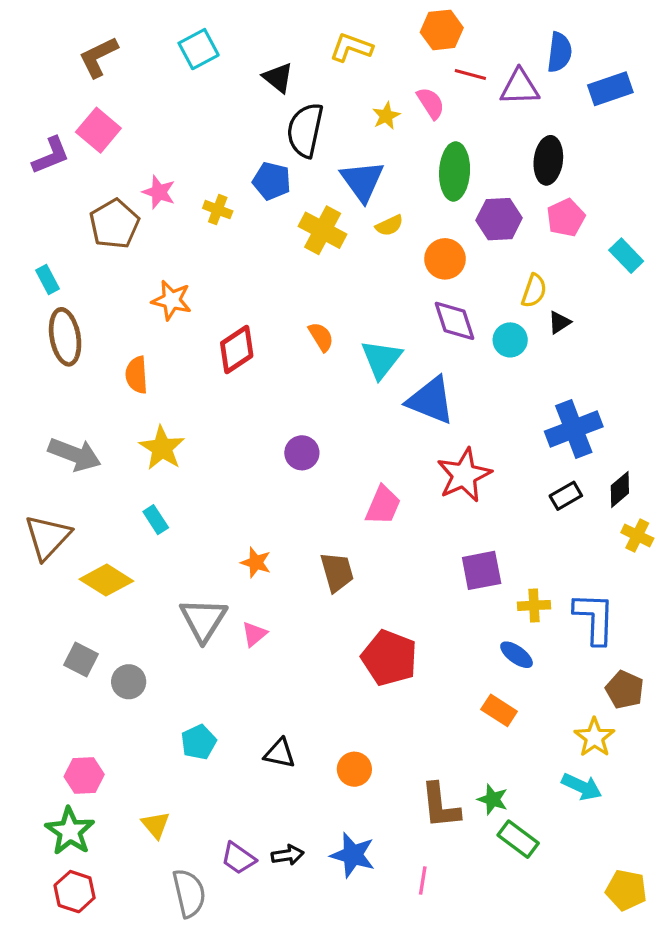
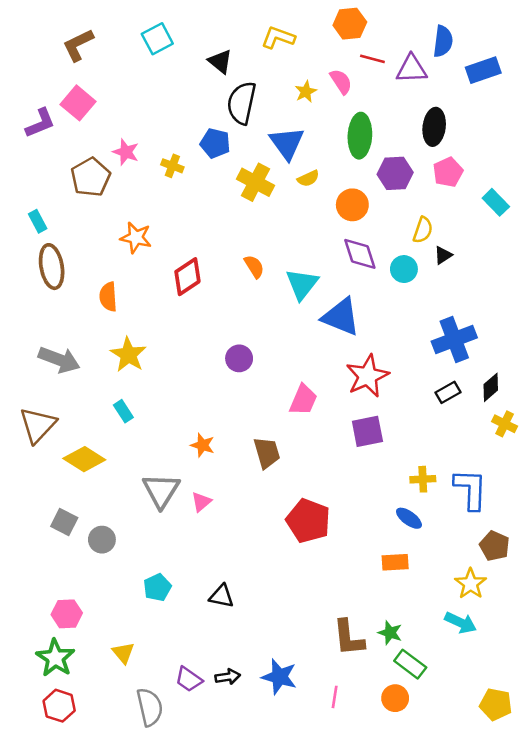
purple square: (482, 570) -> (367, 431), moved
orange rectangle: (499, 710) -> (395, 562), turned -36
orange circle: (354, 769) -> (395, 698), moved

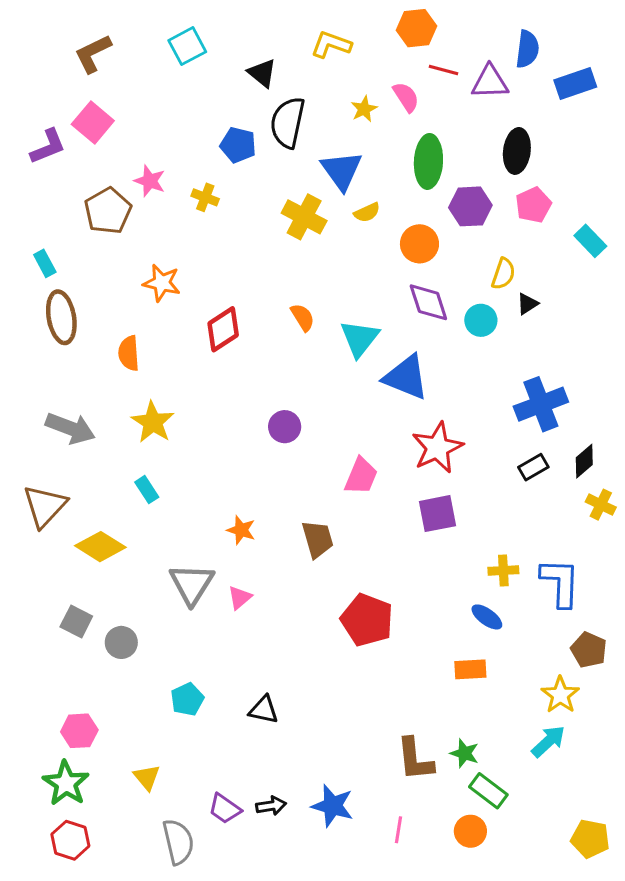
blue pentagon: (215, 143) -> (238, 145), moved
cyan arrow: (461, 623) -> (548, 741), turned -68

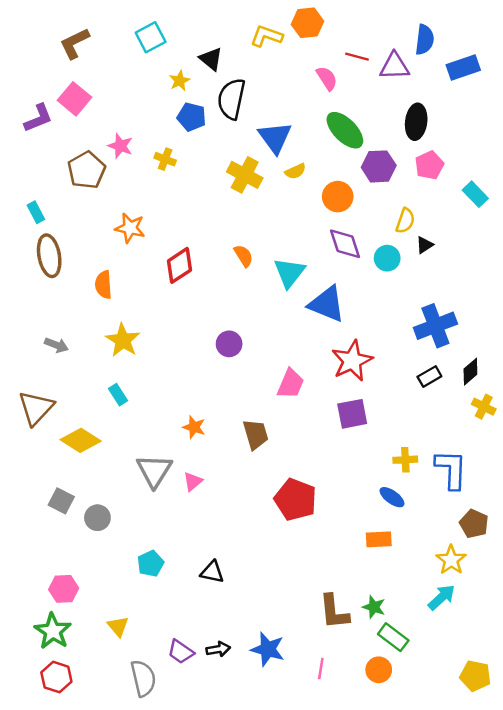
orange hexagon: (416, 28) -> (307, 23), moved
yellow star: (364, 109) -> (180, 81), moved
green ellipse: (428, 161) -> (345, 130), turned -48
gray arrow: (70, 428) -> (56, 345), size x0.6

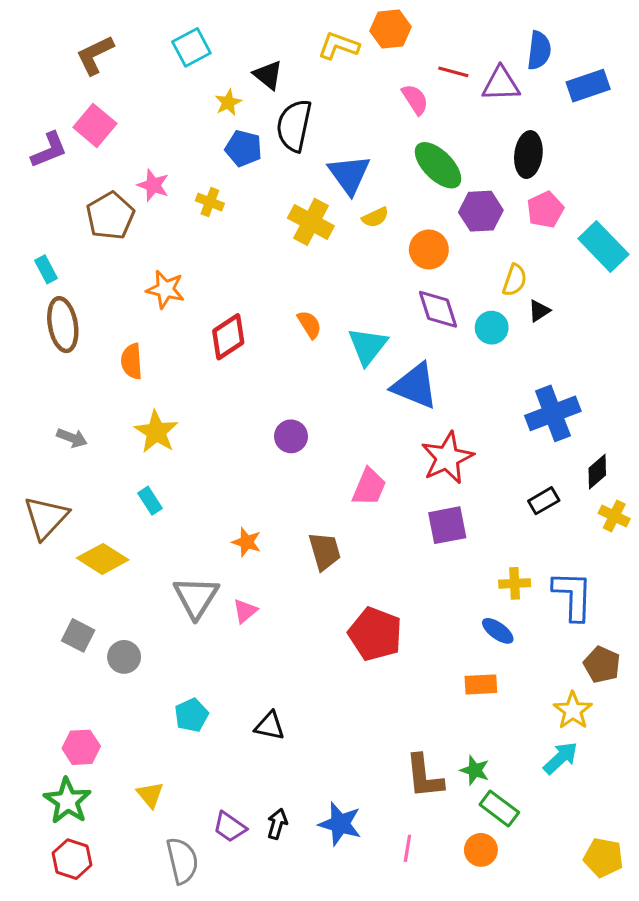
cyan rectangle: (475, 194) -> (603, 246), size x1.5
black rectangle: (429, 376) -> (544, 501), moved
black arrow: (218, 649) -> (277, 824), turned -65

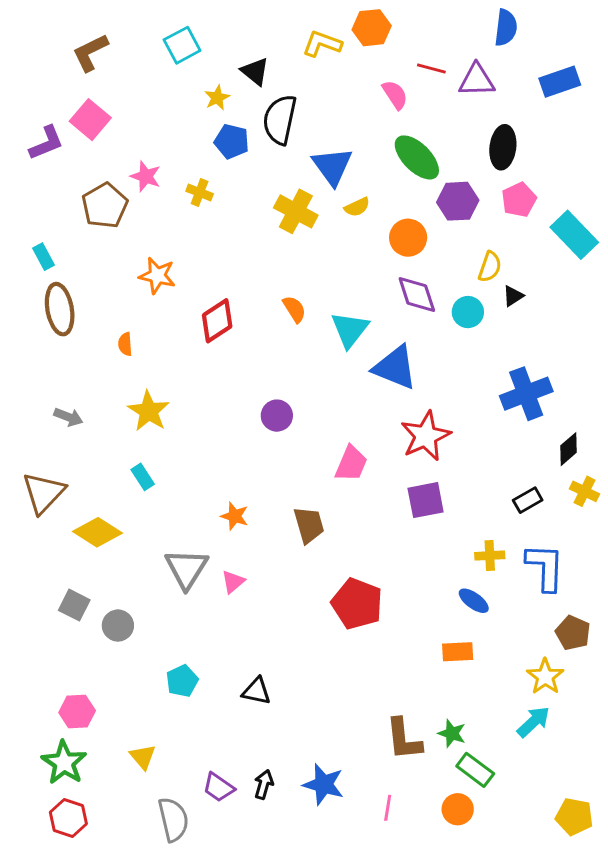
blue semicircle: (539, 50) -> (506, 28), moved
orange semicircle: (132, 361) -> (125, 344), size x0.7
black rectangle: (544, 501) -> (528, 500), moved

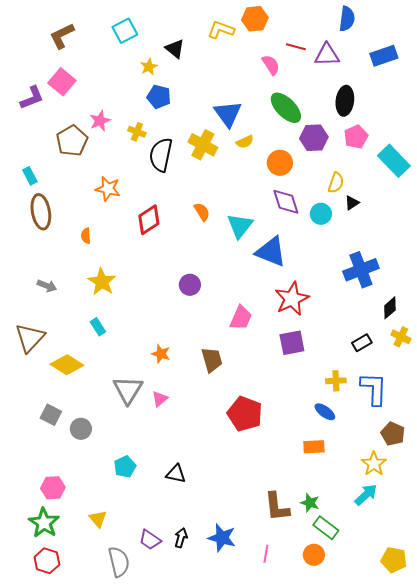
black semicircle: (280, 120) -> (161, 155), moved
pink star: (146, 176) -> (100, 121), turned 30

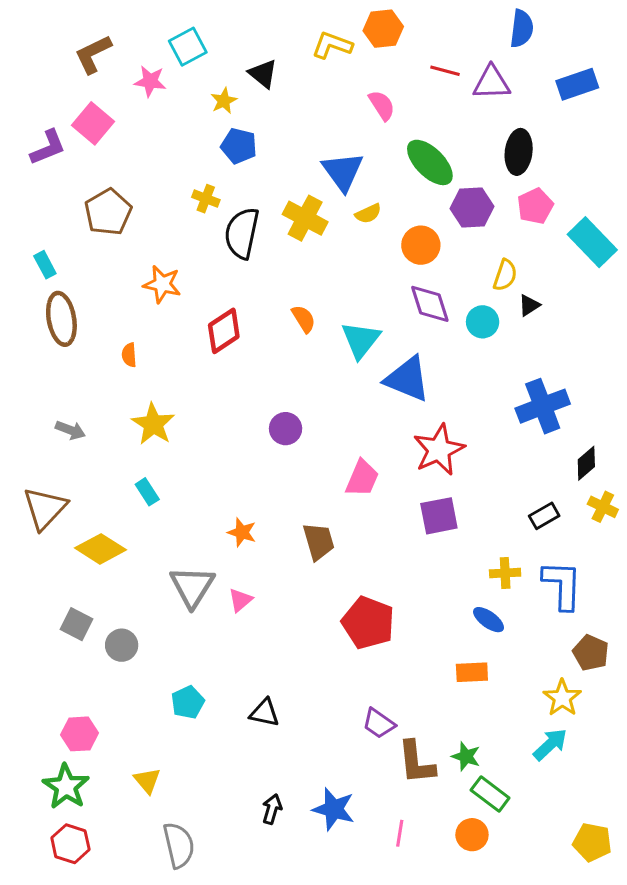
pink semicircle: (271, 65) -> (382, 105), moved
pink star: (100, 121) -> (150, 81), moved, turned 30
purple trapezoid: (150, 540) -> (379, 723), moved

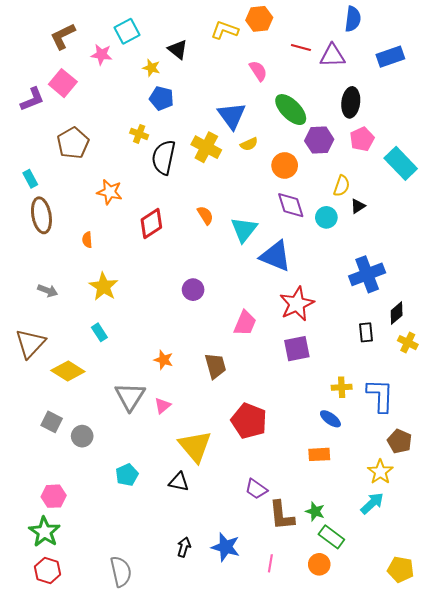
yellow star: (224, 101) -> (151, 68), turned -30
black rectangle: (544, 516) -> (366, 332), moved, turned -66
yellow triangle: (147, 781) -> (195, 446), moved, size x1.8

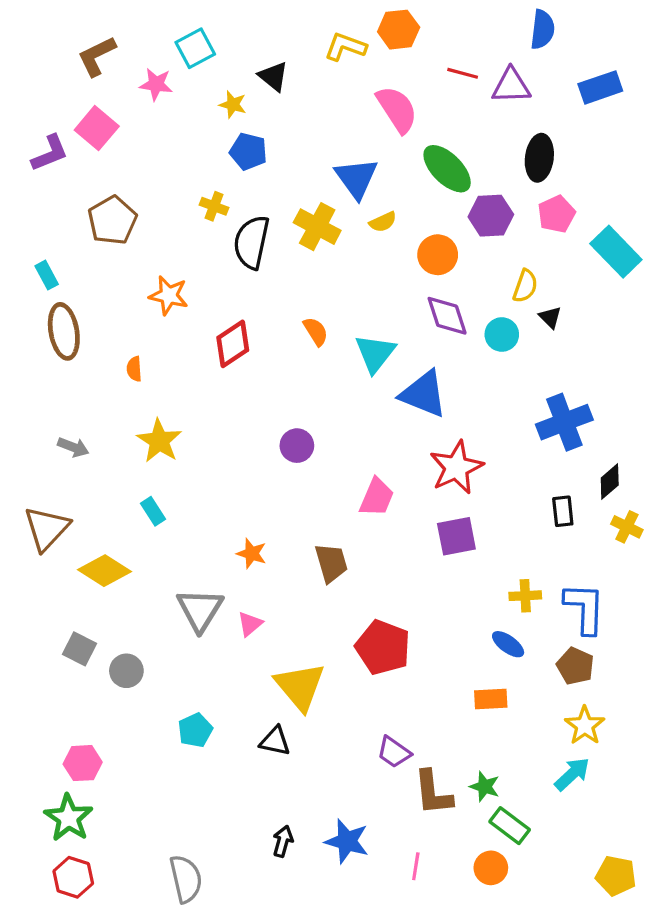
pink semicircle: (258, 71) -> (397, 109), size x1.5
black triangle: (358, 206) -> (550, 317), turned -42
brown pentagon: (400, 441) -> (575, 666), moved

